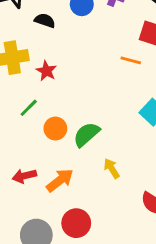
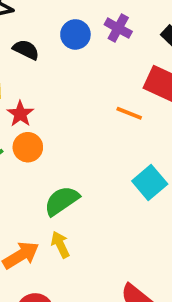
orange circle: (55, 129) -> (28, 147), moved
yellow arrow: (112, 168) -> (60, 245), moved

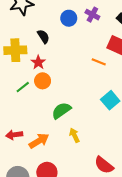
black semicircle: (26, 50) -> (43, 36), moved, turned 32
yellow arrow: (60, 245) -> (74, 135), moved

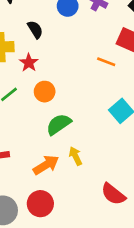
orange circle: (43, 81) -> (45, 92), moved
orange arrow: (39, 141) -> (46, 165), moved

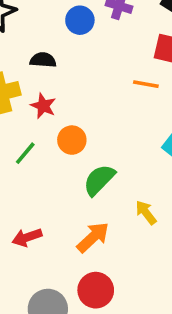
black semicircle: (35, 29) -> (43, 60), turned -42
yellow arrow: (75, 156) -> (146, 213), moved

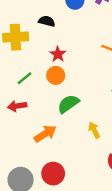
red star: (43, 106) -> (58, 54), moved
red arrow: (27, 237) -> (17, 106), moved
orange arrow: (93, 237) -> (45, 134), moved

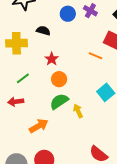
orange circle: (56, 75) -> (59, 79), moved
yellow arrow: (94, 130) -> (78, 111), moved

